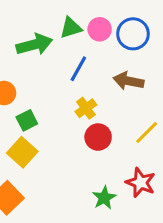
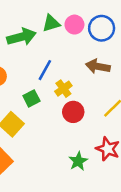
blue line: (78, 69) -> (45, 70), moved
green square: (27, 120) -> (31, 98), moved

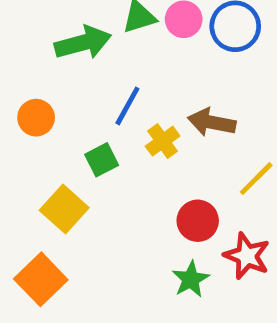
brown arrow: (98, 66) -> (212, 122), moved
red circle: (73, 112) -> (198, 221), moved

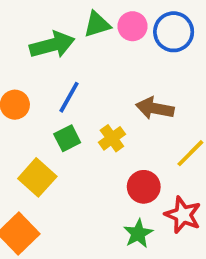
blue line: (127, 106) -> (69, 97), moved
yellow cross: (163, 141) -> (112, 138), moved

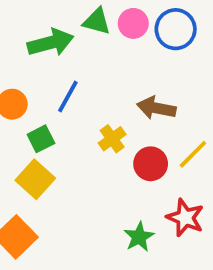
green triangle: (97, 24) -> (97, 21), turned 32
green square: (67, 138) -> (41, 139), moved
red circle: (144, 187) -> (151, 164), moved

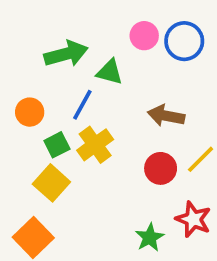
green triangle: (97, 21) -> (110, 72), moved
yellow cross: (112, 139) -> (95, 145), moved, size x1.4

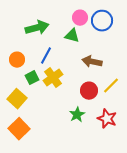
green triangle: (110, 72) -> (72, 36), moved
yellow square: (51, 183) -> (17, 99), moved
green star: (150, 238) -> (77, 115), moved

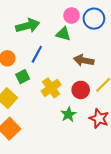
yellow cross: (53, 78) -> (51, 88), moved

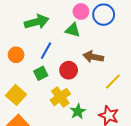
green square: (23, 77) -> (41, 73), moved
yellow cross: (51, 88) -> (60, 97), moved
red circle: (81, 90) -> (69, 70), moved

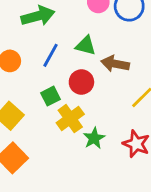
green triangle: (73, 30) -> (86, 45), moved
green square: (41, 73) -> (51, 96), moved

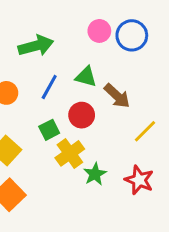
brown arrow: (115, 64) -> (117, 96), turned -148

